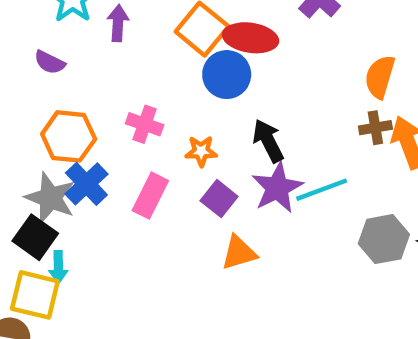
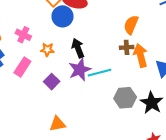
purple square: (219, 199) -> (52, 82), moved
orange triangle: (239, 253) -> (57, 124), moved

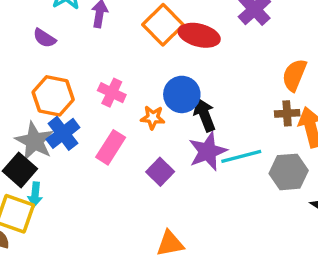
blue circle: (62, 16) -> (182, 94), moved
gray hexagon: (125, 98) -> (289, 172), moved

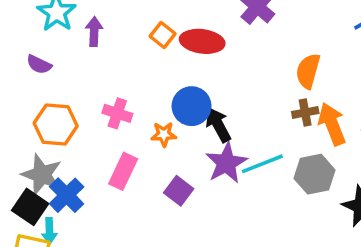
orange square: (163, 25) -> (163, 35), size x0.6
blue cross: (63, 133) -> (67, 195), moved

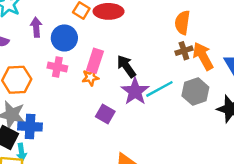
purple arrow: (94, 32) -> (36, 27), moved
blue circle: (192, 106) -> (64, 38), moved
pink rectangle: (123, 171) -> (95, 61), moved
blue cross: (67, 195) -> (30, 126), turned -35

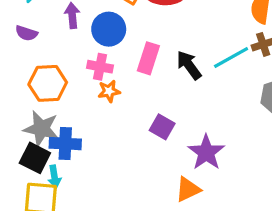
orange star: (90, 77) -> (109, 91), moved
cyan line: (159, 89) -> (231, 57), moved
purple star: (135, 91) -> (206, 152), moved

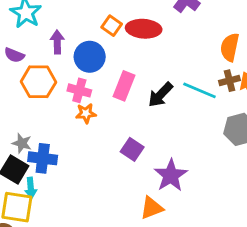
cyan line: (231, 57) -> (199, 90), turned 48
black arrow: (189, 65) -> (161, 95), turned -104
orange hexagon: (48, 83) -> (38, 82), moved
gray star: (41, 129) -> (22, 143), size x0.6

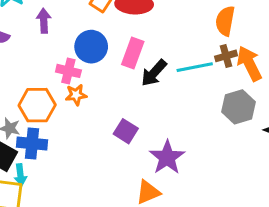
blue circle: (90, 57) -> (91, 47), moved
orange hexagon: (38, 82) -> (37, 105), moved
pink rectangle: (124, 86) -> (133, 53), moved
cyan line: (199, 90) -> (195, 67), turned -32

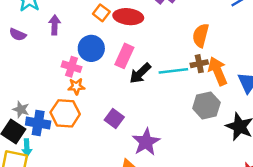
orange hexagon: (37, 105) -> (65, 113), moved

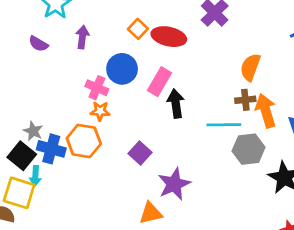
cyan line: (173, 71) -> (224, 125), moved
black arrow: (140, 73) -> (176, 104), turned 120

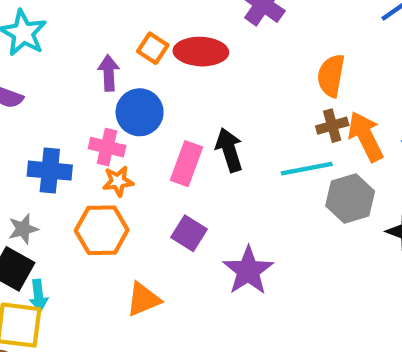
purple arrow: (82, 37) -> (109, 73), moved
pink rectangle: (159, 82) -> (187, 164), moved
gray star: (33, 131) -> (23, 229), turned -30
blue cross: (51, 149) -> (50, 171), moved
orange triangle: (151, 213) -> (143, 299), moved

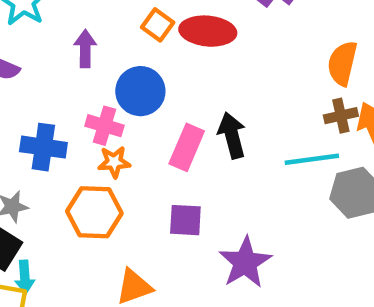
purple arrow: (109, 73) -> (85, 49), moved
purple square: (189, 233) -> (185, 220), turned -32

